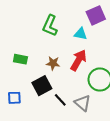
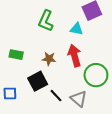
red arrow: (78, 60) -> (74, 56), turned -45

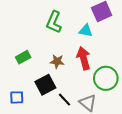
green rectangle: (16, 55) -> (23, 57), turned -40

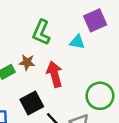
red arrow: (84, 58) -> (55, 74), moved
brown star: (57, 61) -> (27, 62), moved

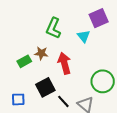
cyan triangle: (77, 42) -> (84, 36), turned 40

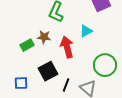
cyan triangle: (84, 36) -> (86, 31), moved, turned 40
black line: (63, 101) -> (66, 85), turned 64

